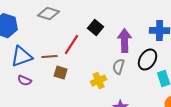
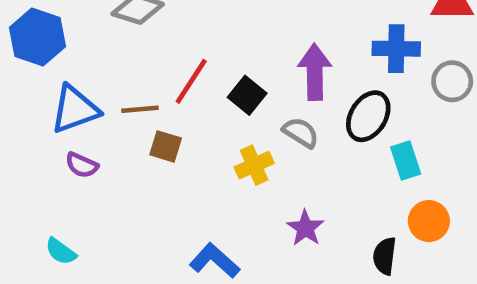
black square: (96, 28) -> (247, 95), moved
gray semicircle: (119, 67) -> (301, 133), turned 105

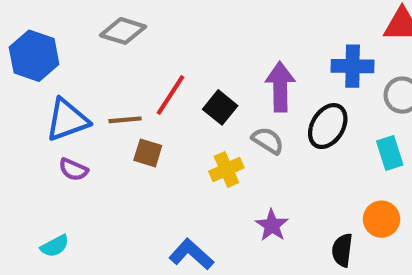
cyan rectangle: (406, 160) -> (390, 153), moved
cyan semicircle: (61, 251) -> (55, 246), turned -64

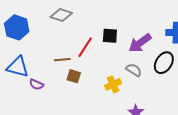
purple arrow: (280, 87) -> (140, 43), turned -125
black square: (220, 107) -> (110, 36), moved, turned -35
blue triangle: (67, 120) -> (18, 67), moved, turned 35

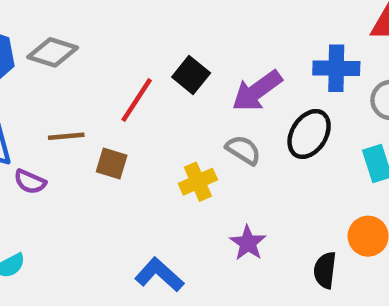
gray diamond: (61, 15) -> (53, 52), moved
black square: (110, 36) -> (191, 75), turned 35
brown line: (62, 60) -> (66, 136), moved

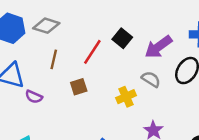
brown line: (66, 136) -> (54, 59), moved, turned -72
brown square: (112, 164) -> (79, 87), turned -35

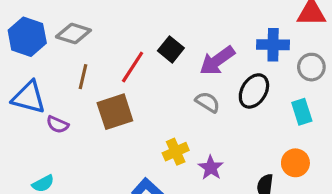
brown square: (79, 87) -> (115, 112), size x1.6
yellow cross: (126, 97) -> (176, 152), moved

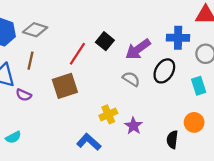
brown line: (83, 77) -> (30, 61), moved

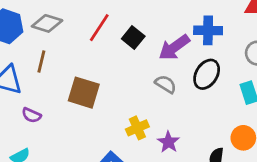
blue cross: (178, 38) -> (208, 30), moved
red line: (77, 54) -> (99, 28), moved
brown square: (65, 86) -> (84, 93), turned 35
purple semicircle: (24, 95) -> (31, 115), moved

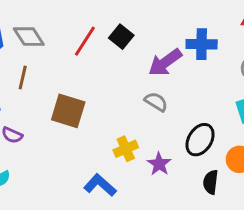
gray diamond: (47, 23) -> (29, 37), turned 40
black square: (133, 38) -> (121, 37), moved
black ellipse: (207, 74) -> (200, 140), moved

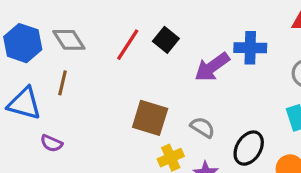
gray semicircle: (156, 102) -> (203, 127), moved
brown square: (68, 111) -> (150, 118), moved

